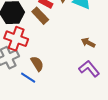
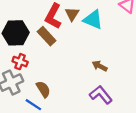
red cross: (16, 39) -> (20, 62), size x0.6

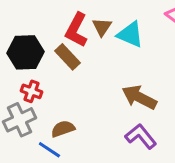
brown arrow: (100, 66) -> (139, 97), size x1.6
brown semicircle: (43, 89) -> (63, 129), turned -77

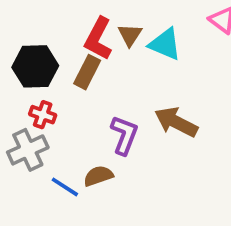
brown rectangle: (67, 57) -> (87, 72), turned 70
brown semicircle: (63, 129) -> (98, 176), moved
purple L-shape: (141, 136) -> (124, 135), moved, turned 60

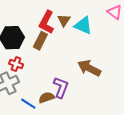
purple L-shape: (124, 135) -> (61, 87), moved

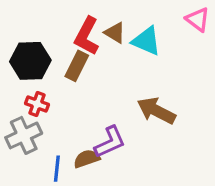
brown triangle: (64, 20) -> (115, 33), turned -32
purple L-shape: (61, 87) -> (110, 142), turned 45
blue line: (28, 104) -> (57, 169), turned 63

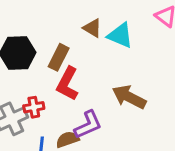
red L-shape: (87, 36) -> (67, 84), moved
red cross: (37, 104) -> (34, 107), moved, turned -30

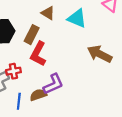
brown triangle: (92, 28) -> (48, 13), moved
brown arrow: (129, 97) -> (100, 54), moved

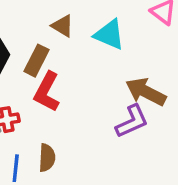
purple L-shape: (53, 84) -> (132, 121), moved
brown semicircle: (38, 95) -> (47, 158), turned 112

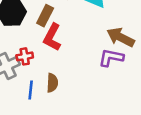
purple L-shape: (132, 121) -> (111, 58), turned -145

